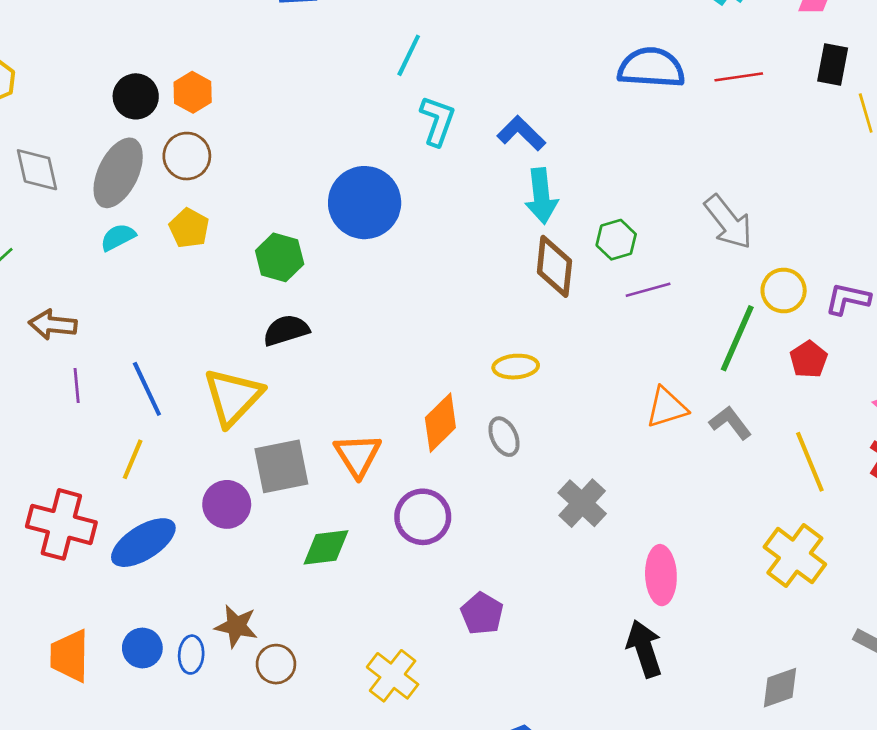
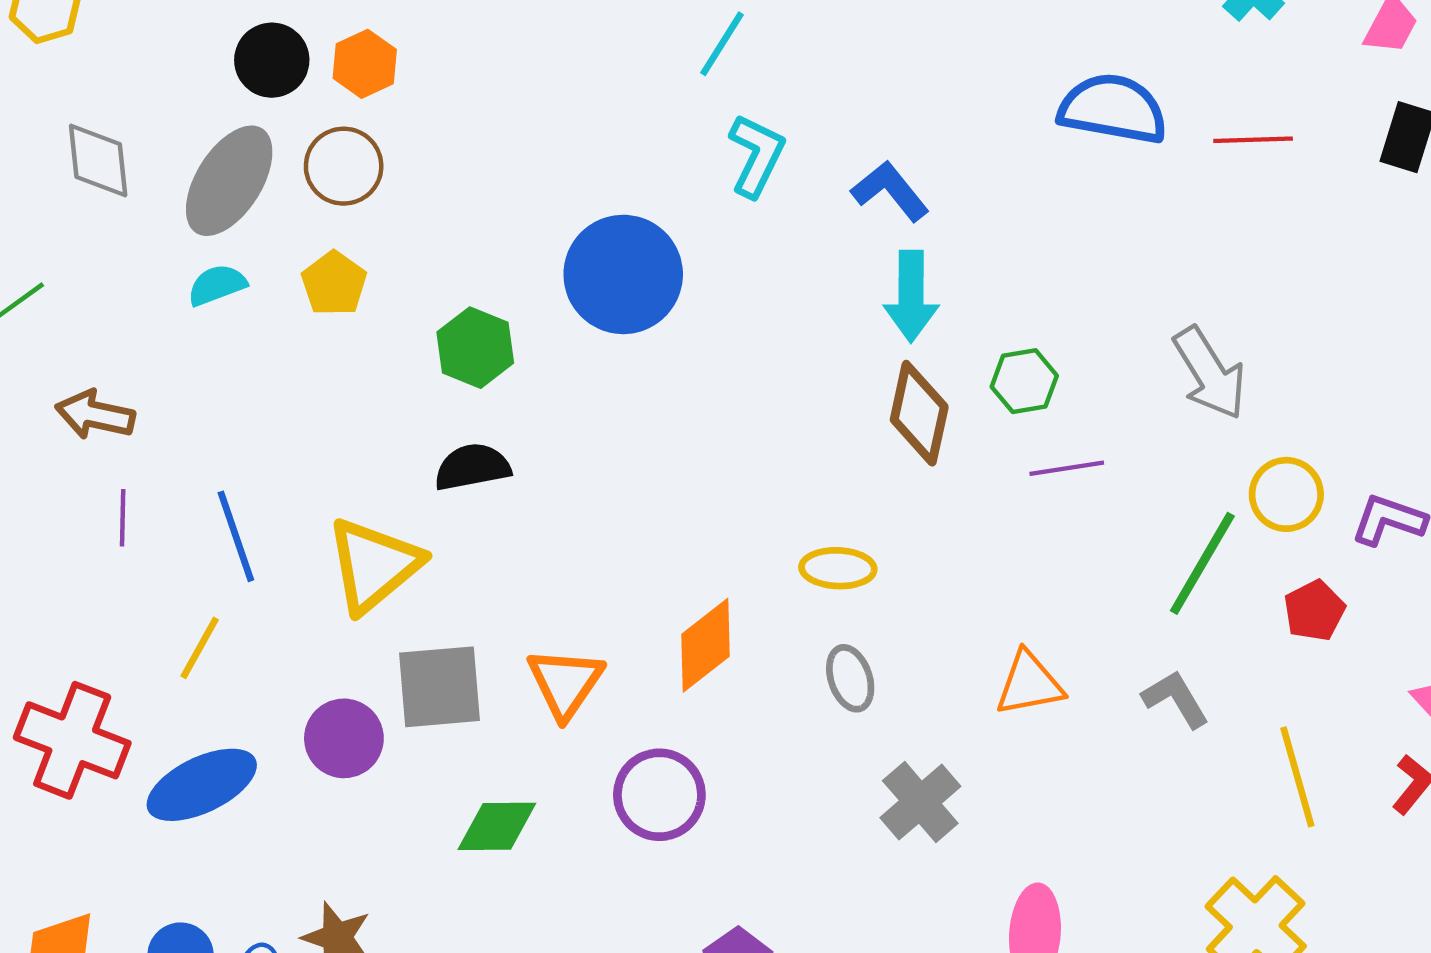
orange triangle: (667, 407) -> (1029, 684), moved
gray ellipse: (504, 437) -> (850, 678), moved

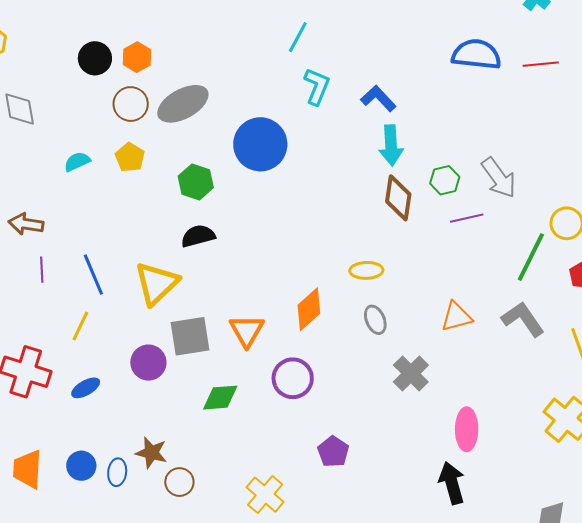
gray ellipse: (229, 181) -> (183, 104), moved, turned 33
gray arrow: (1210, 373) -> (499, 178), moved
gray L-shape: (1176, 699) -> (523, 319), size x1.4
blue ellipse: (202, 785) -> (86, 388), size x0.6

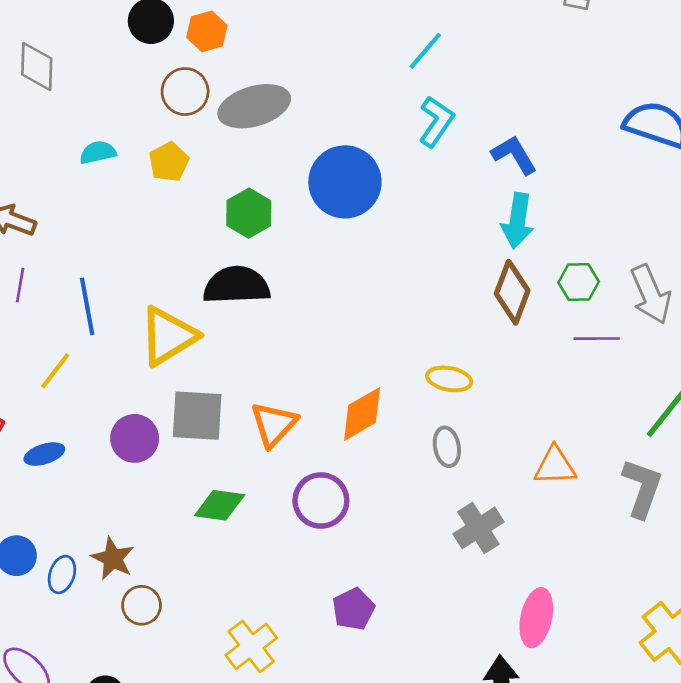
black semicircle: (198, 236) -> (237, 285), size x1.4
gray L-shape: (523, 319) -> (642, 488), turned 42

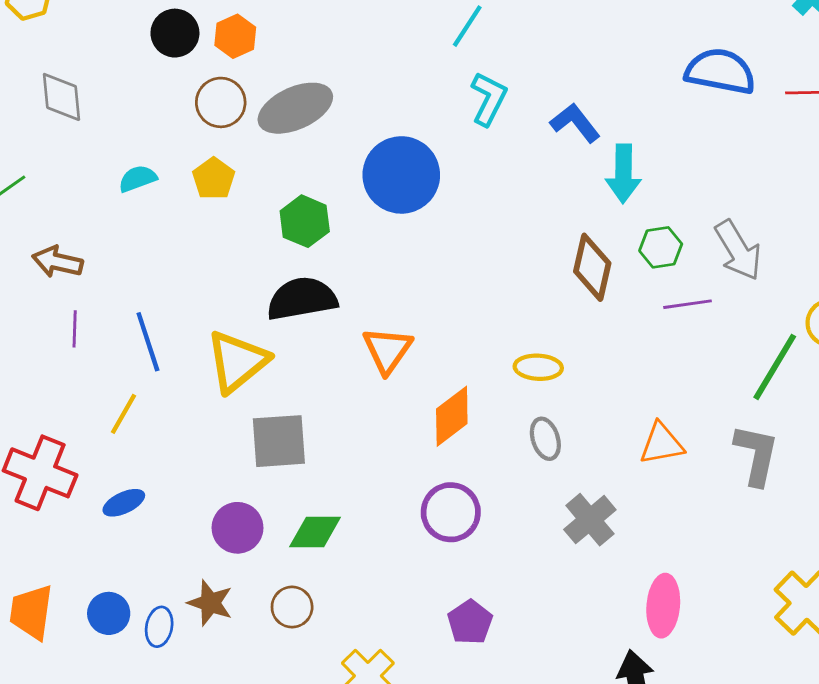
cyan arrow: (518, 221) -> (623, 174), moved
orange triangle: (274, 424) -> (387, 350), moved
purple circle: (135, 438) -> (237, 528), moved
purple circle: (321, 500) -> (451, 512), moved
brown circle: (142, 605) -> (292, 607), moved

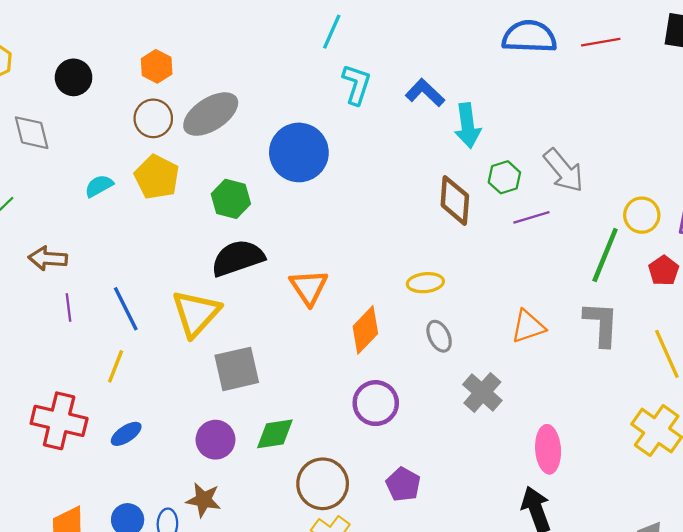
black circle: (175, 33) -> (74, 77), moved
yellow pentagon: (214, 179) -> (157, 177), size x1.4
brown circle: (292, 607) -> (323, 484), moved, size x1.6

